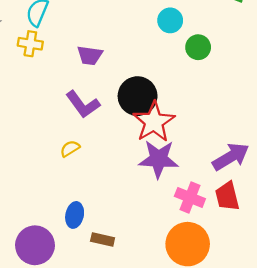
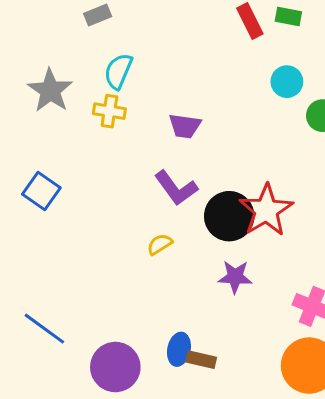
black circle: (138, 96) -> (229, 216), moved
purple star: (159, 159) -> (235, 277), moved, size x0.7
blue ellipse: (75, 215) -> (179, 349), moved

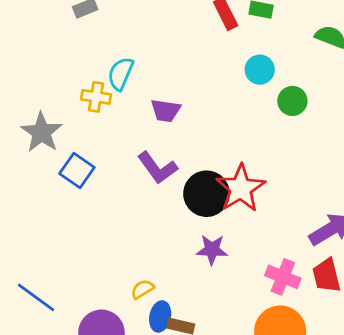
cyan semicircle: (118, 71) -> (121, 74), moved
gray star: (50, 90) -> (41, 132), moved
blue square: (41, 191) -> (77, 171), moved
yellow semicircle: (160, 244) -> (142, 289), moved

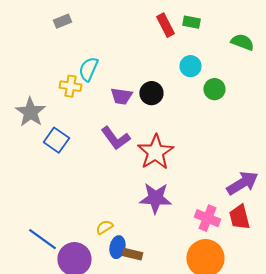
red star: (241, 188) -> (155, 152), moved
black circle: (207, 194) -> (151, 93), moved, size x0.7
purple star: (212, 250) -> (155, 198), size x1.4
blue line: (36, 297) -> (42, 239), moved

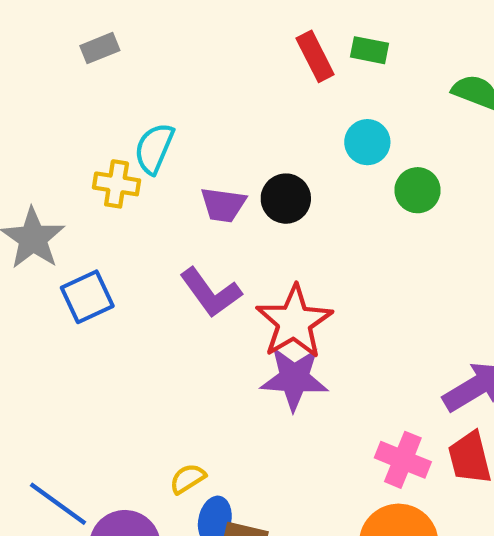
blue square: (56, 140) -> (87, 297), turned 30
purple star: (155, 198) -> (294, 378), moved

